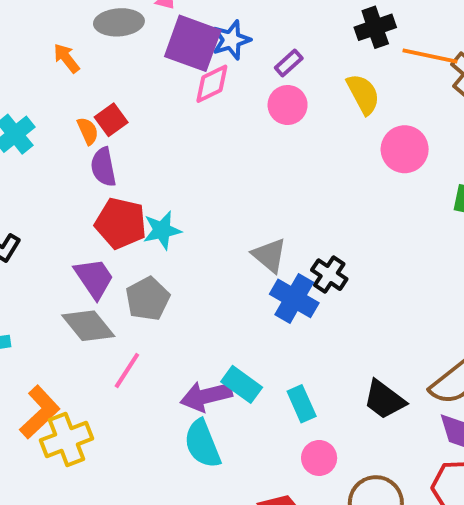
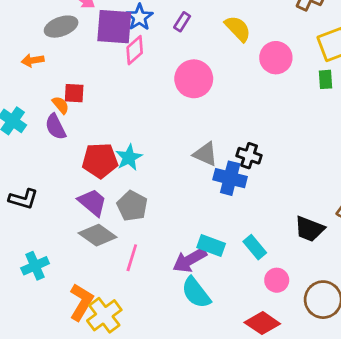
orange arrow: (66, 58) -> (33, 60), turned -45
pink circle: (288, 105) -> (194, 79), moved, size x1.4
red square: (111, 120) -> (74, 93), turned -35
purple semicircle: (103, 167) -> (56, 127), moved

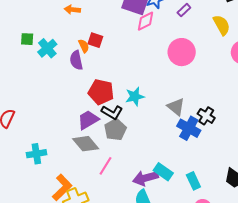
cyan star: (129, 157) -> (135, 96), moved
black L-shape: (23, 199) -> (112, 112), moved
purple trapezoid: (92, 202) -> (88, 120), turned -85

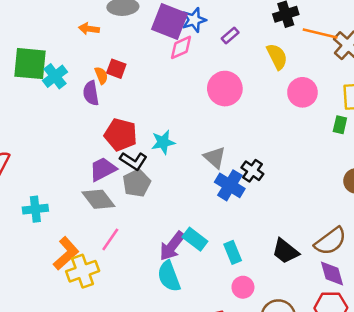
green square: (27, 39) -> (30, 64), size x2.0
pink line: (106, 166) -> (110, 239), moved
purple arrow: (145, 178) -> (172, 246), turned -40

